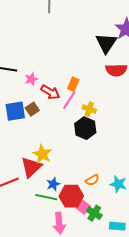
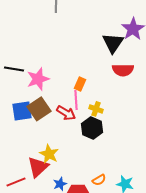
pink star: (31, 79) -> (38, 79), size x1.6
red arrow: (50, 92) -> (66, 113), moved
pink line: (69, 100) -> (76, 100), turned -36
brown square: (32, 109) -> (39, 109), size x1.6

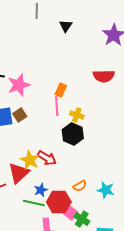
black triangle: (113, 43) -> (66, 26), moved, size x0.6
brown square: (39, 109) -> (20, 115), size x0.6
red arrow: (66, 113) -> (47, 158), moved

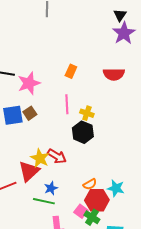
black triangle: (66, 26) -> (120, 15), moved
orange rectangle: (61, 90) -> (71, 71), moved
red hexagon: (59, 202) -> (97, 200), moved

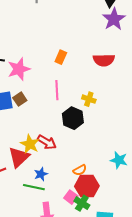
yellow cross: (87, 113) -> (89, 99), moved
cyan star: (116, 188) -> (119, 160), moved

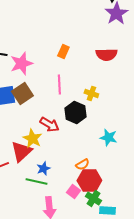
brown square: (20, 99) -> (22, 94), size x1.5
red arrow: (47, 142) -> (49, 124), moved
cyan star: (119, 160) -> (108, 138), moved
green cross: (82, 203) -> (93, 198), moved

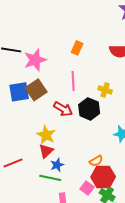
red arrow: (49, 124) -> (63, 109), moved
red triangle: (21, 152) -> (46, 151), moved, size x0.7

